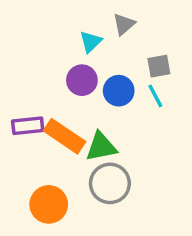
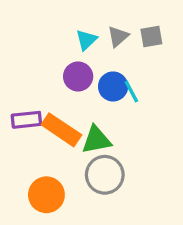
gray triangle: (124, 24) -> (118, 37), moved
gray square: (159, 66) -> (151, 37), moved
cyan line: (155, 96) -> (131, 91), moved

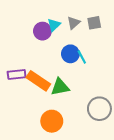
purple circle: (78, 76) -> (42, 31), moved
gray circle: (105, 175) -> (99, 109), moved
orange circle: (46, 195) -> (52, 121), moved

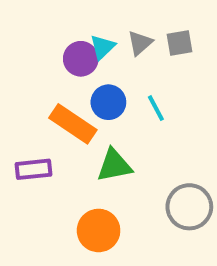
blue circle: (70, 54) -> (108, 102), moved
purple rectangle: (17, 75) -> (33, 169), moved
orange rectangle: (38, 81) -> (73, 124), moved

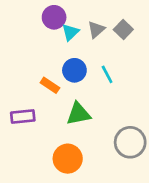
gray square: (179, 43) -> (123, 30), turned -36
purple circle: (81, 59) -> (54, 17), moved
orange rectangle: (73, 124) -> (50, 85), size x0.6

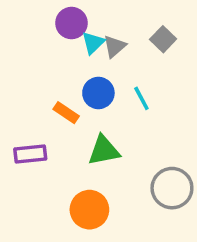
gray triangle: (96, 30) -> (115, 46), moved

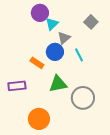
gray triangle: (115, 46) -> (64, 38), moved
gray circle: (172, 188) -> (83, 98), moved
orange circle: (89, 210) -> (39, 119), moved

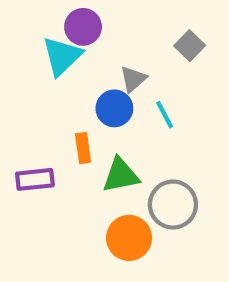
cyan triangle: (52, 24) -> (62, 56), moved, size x1.5
orange rectangle: (37, 63) -> (83, 148), moved, turned 48
orange circle: (39, 119) -> (129, 238), moved

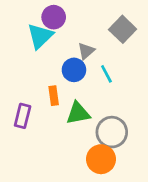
gray square: (190, 46) -> (123, 29), size x1.4
purple rectangle: (35, 179) -> (23, 116), turned -70
orange circle: (129, 238) -> (101, 159), moved

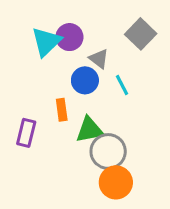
purple circle: (54, 17) -> (69, 37), moved
gray triangle: (86, 51) -> (99, 59), turned -42
gray circle: (112, 132) -> (108, 151), moved

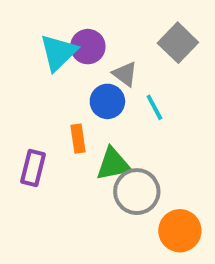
orange circle: (116, 182) -> (180, 231), moved

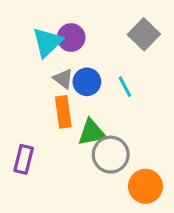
gray triangle: (125, 74) -> (63, 79), moved
orange rectangle: (78, 139) -> (63, 112), size x1.4
purple rectangle: (33, 168) -> (24, 159), moved

